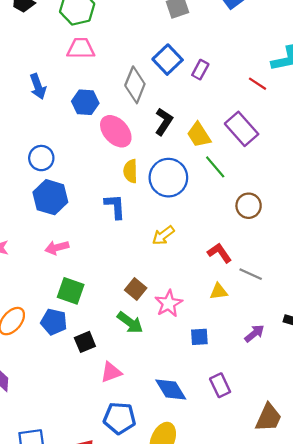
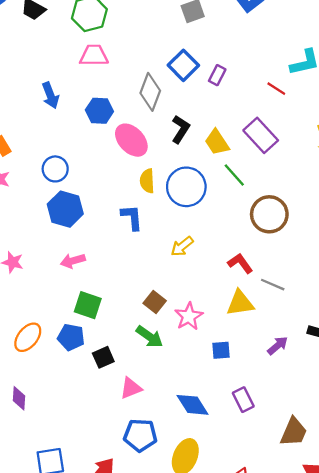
brown circle: (249, 206) -> (269, 214), size x1.4
yellow triangle: (219, 292) -> (240, 303), size x1.5

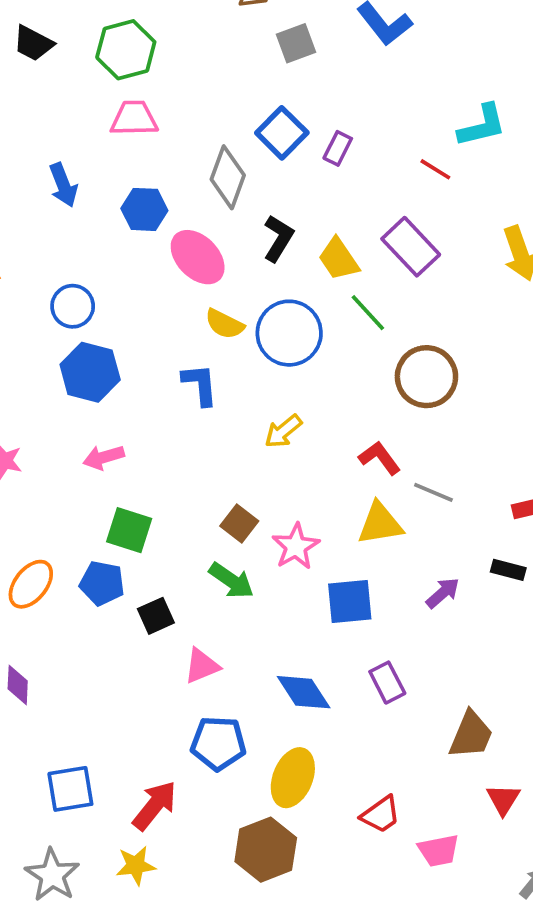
yellow semicircle: (147, 181) -> (224, 324), turned -60
blue square: (221, 350) -> (350, 602), size x1.5

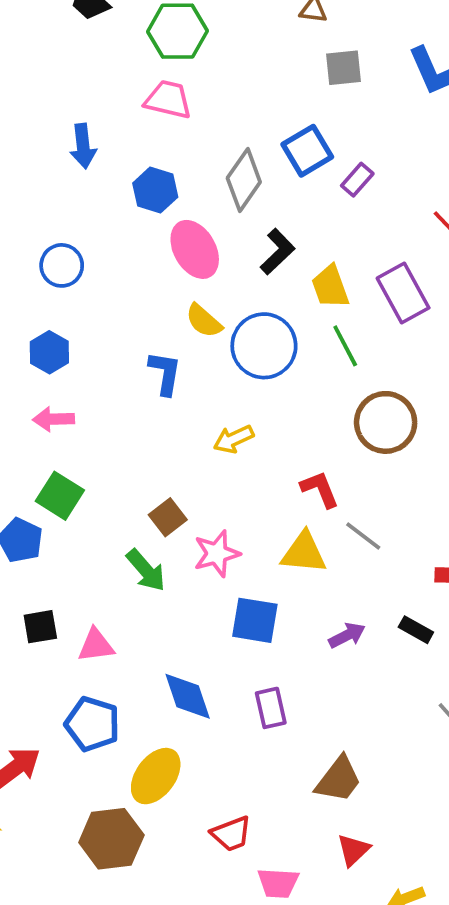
blue hexagon: (90, 372) -> (49, 352), moved, size x0.7
black square: (156, 616) -> (40, 627), moved

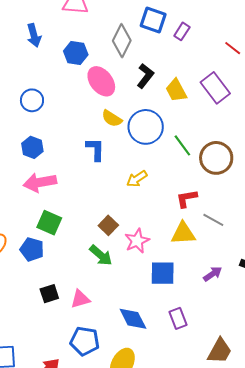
blue square: (307, 151) -> (153, 20), turned -32
green line: (345, 346) -> (182, 145), moved
pink arrow: (53, 419) -> (40, 182), size x1.5
red L-shape: (320, 489) -> (187, 199), turned -70

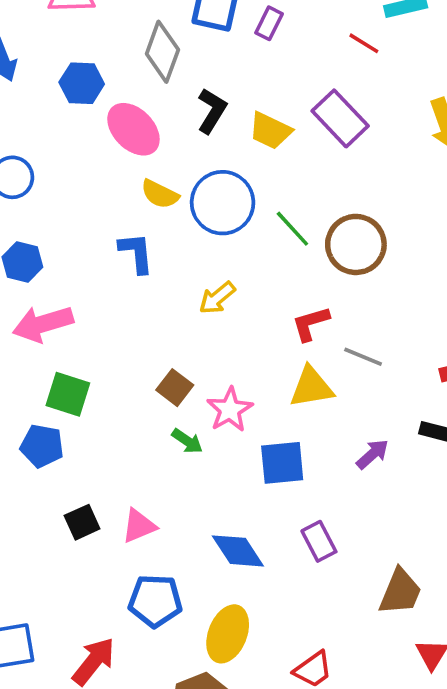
yellow trapezoid: (176, 90) -> (270, 131), turned -30
green arrow: (101, 255) -> (187, 441), moved, size x0.7

